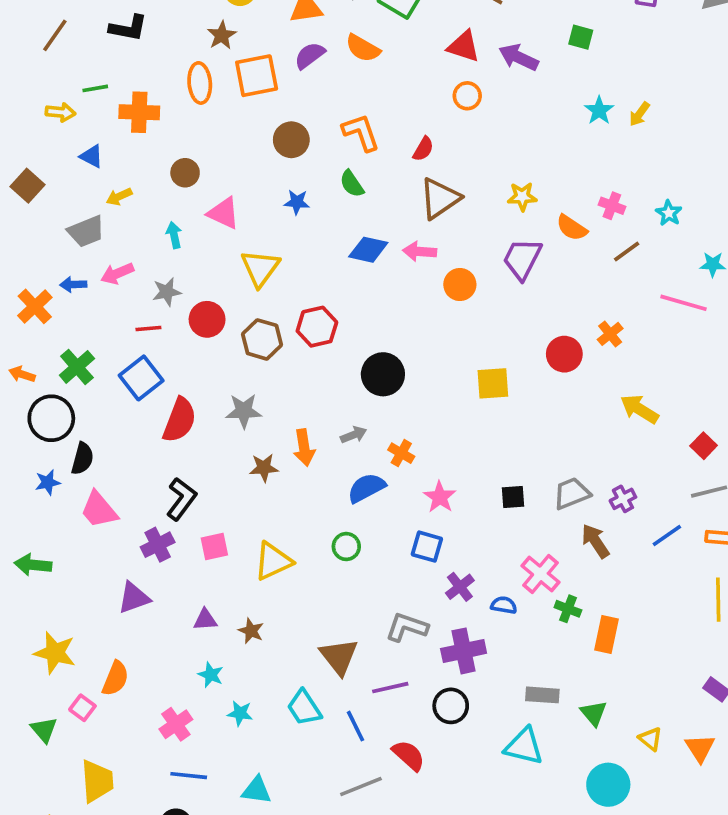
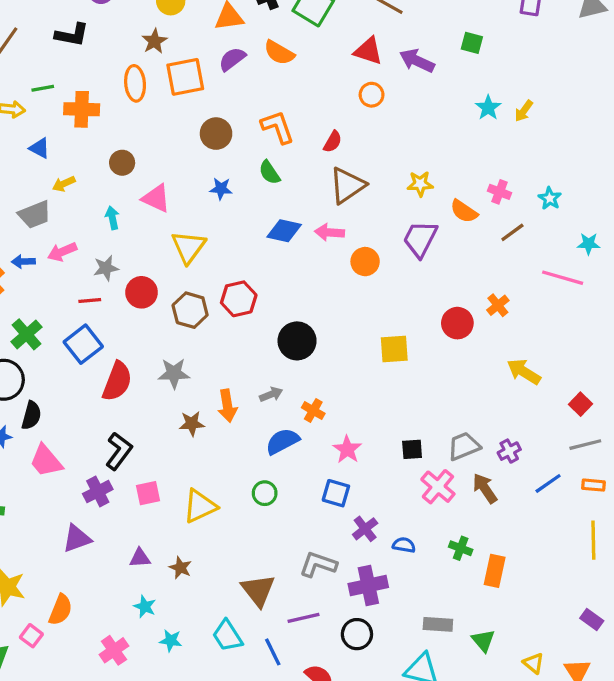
pink cross: (540, 574) -> (438, 487), moved

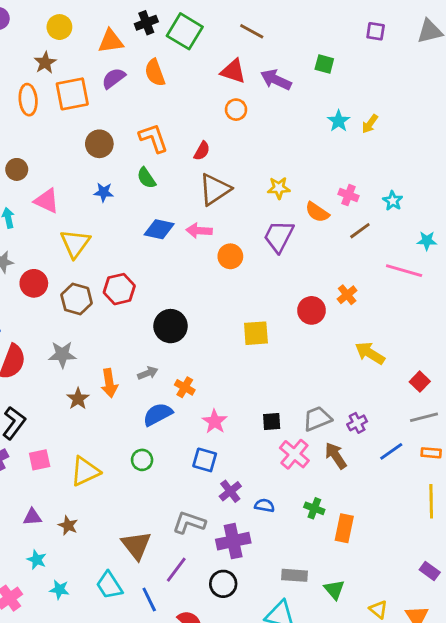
orange semicircle: (279, 53) -> (155, 73), turned 40
brown star: (192, 424) -> (78, 399), turned -30
purple line: (304, 618) -> (176, 570), turned -40

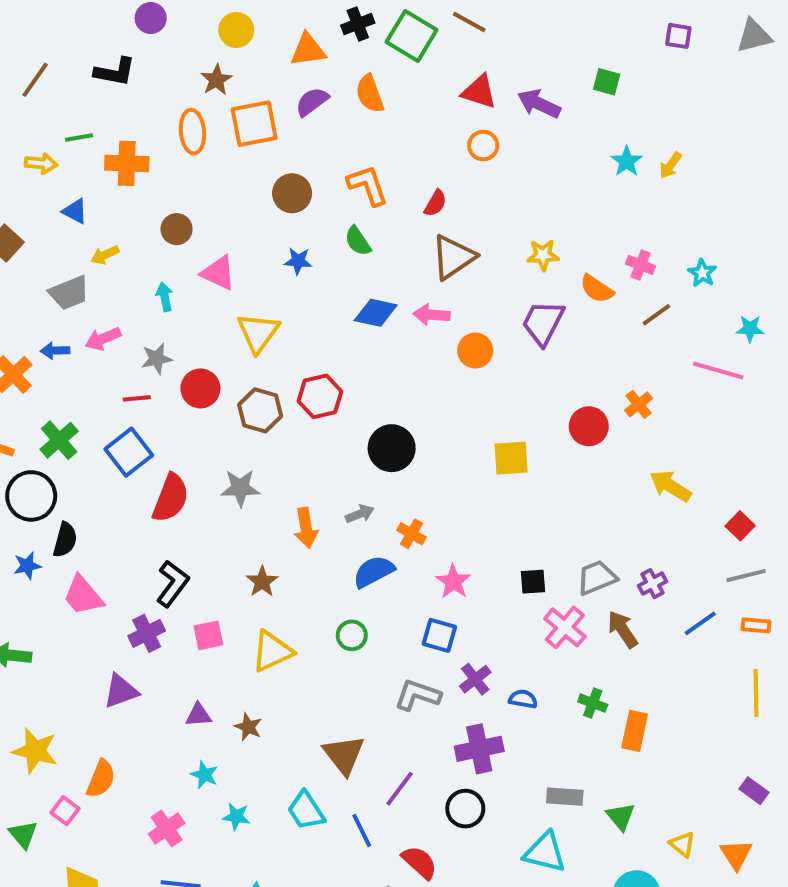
brown line: (252, 31) -> (469, 22), moved
brown star: (78, 399) -> (262, 582), moved
gray L-shape: (189, 523) -> (417, 695), moved

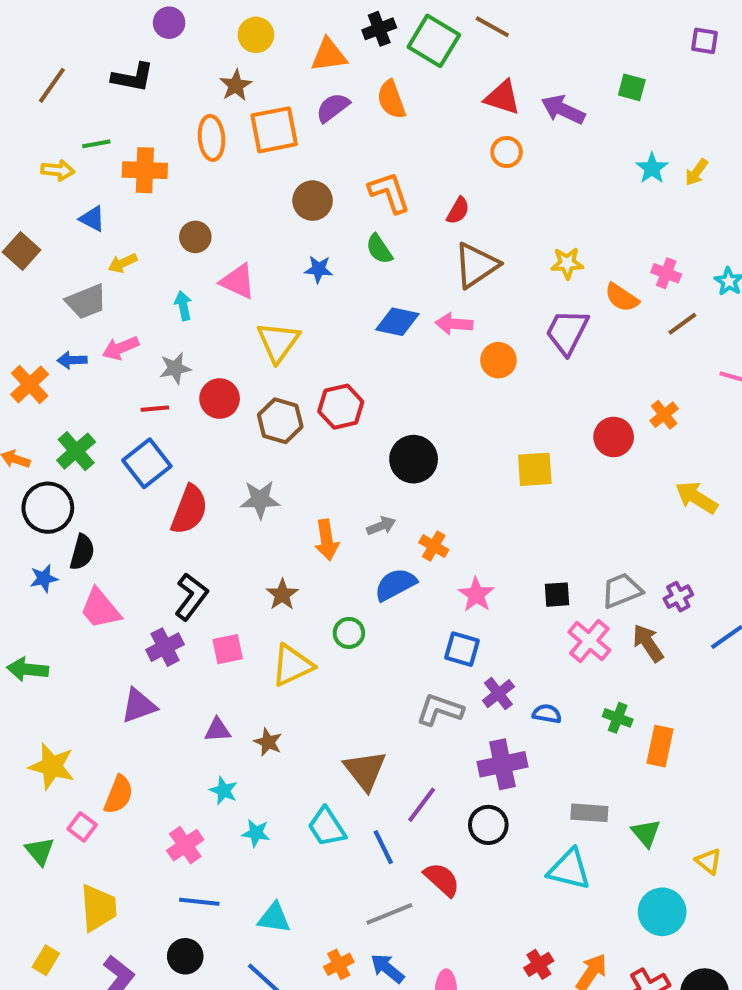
green circle: (352, 635) -> (349, 633), moved

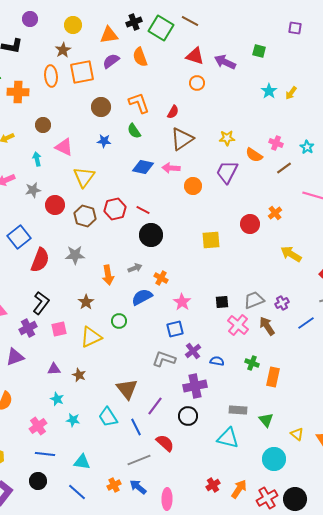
red line: (155, 409) -> (143, 210), moved, turned 32
blue square: (462, 649) -> (175, 329), turned -30

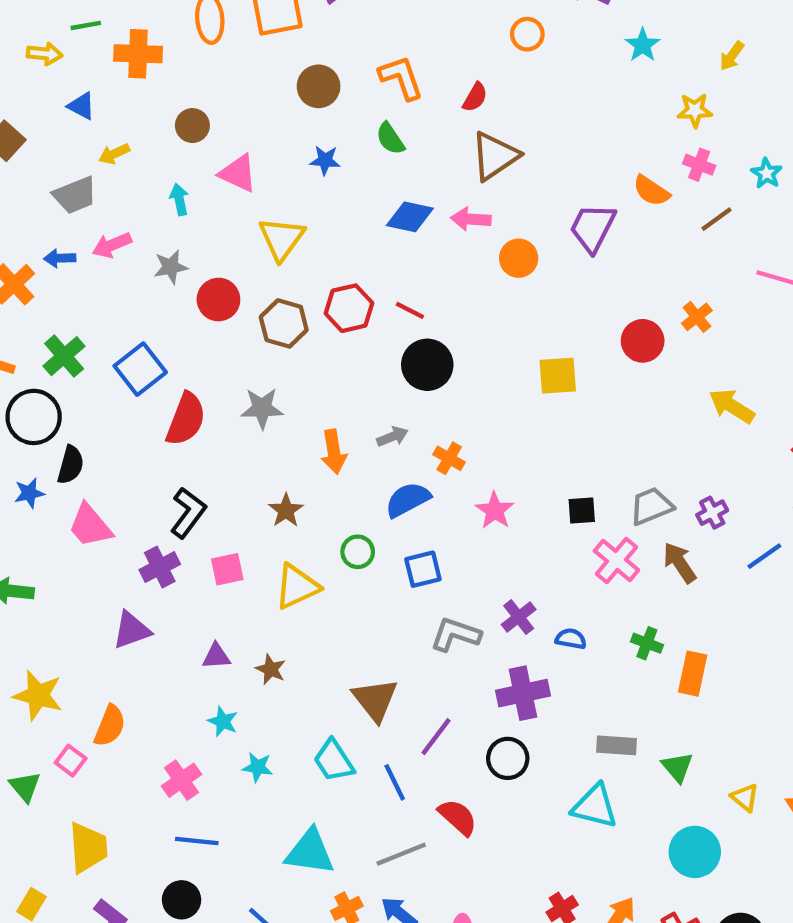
cyan star: (269, 91) -> (643, 45), moved
yellow star: (227, 138) -> (695, 110), moved
blue square: (175, 329) -> (423, 569), moved
cyan triangle: (82, 462) -> (310, 852), moved, size x1.4

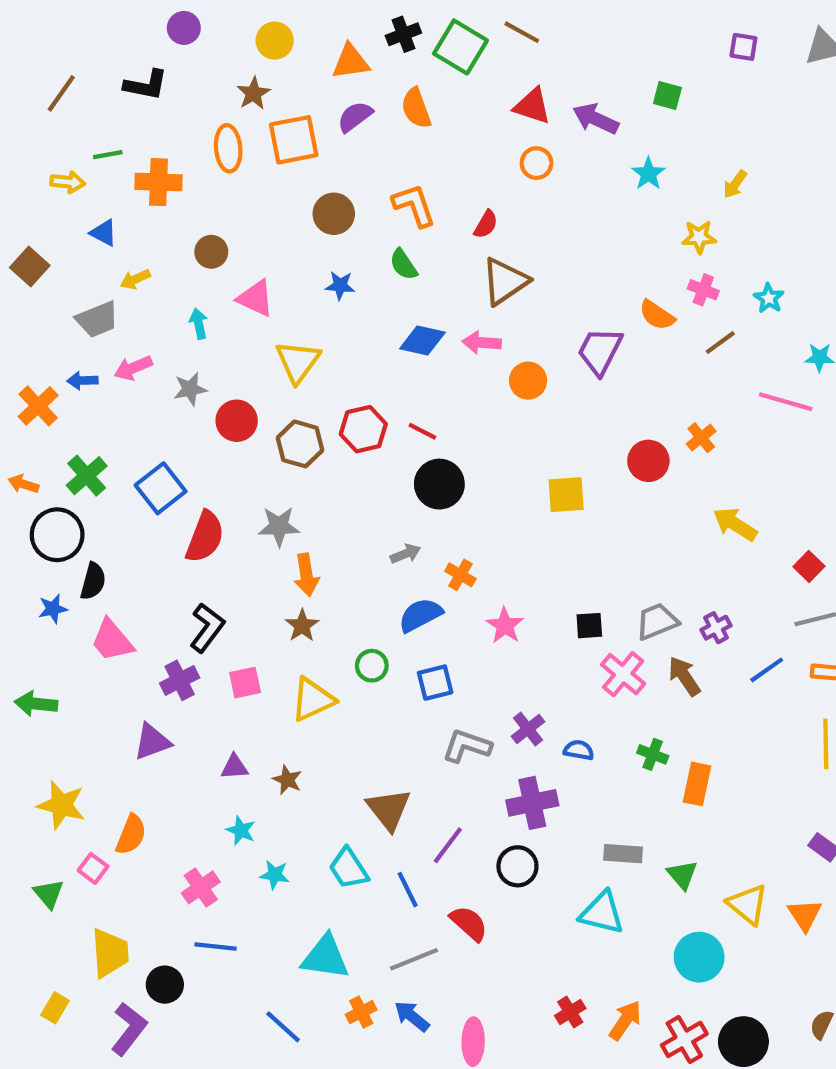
orange arrow: (334, 452) -> (306, 575), moved
yellow triangle: (745, 798) -> (748, 904), size x1.5
black circle: (182, 900) -> (165, 985), moved

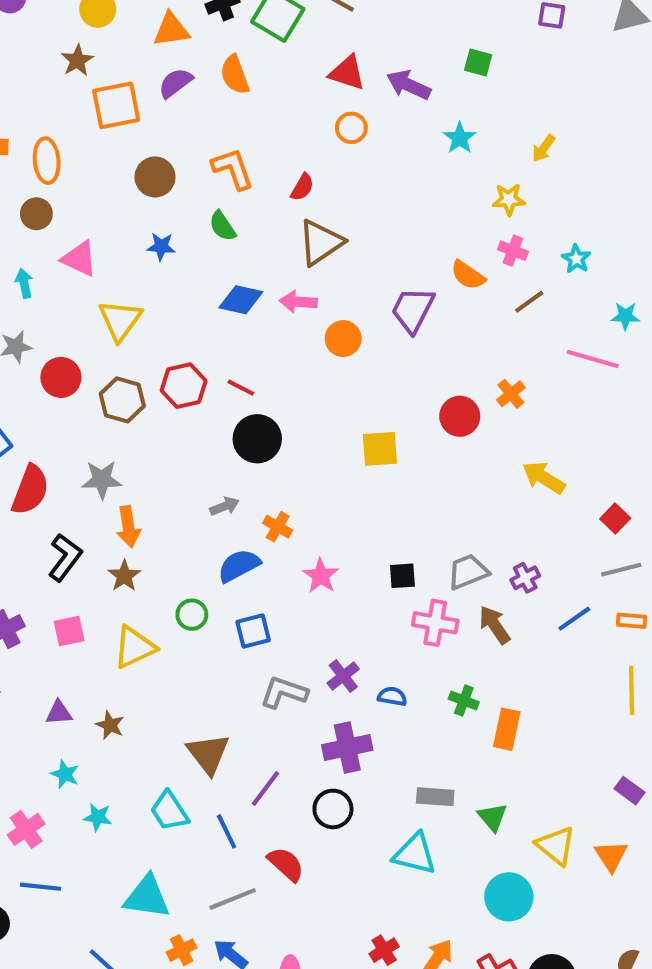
orange ellipse: (228, 148) -> (47, 161), moved
black L-shape: (207, 628) -> (65, 557), moved
pink cross: (623, 674) -> (435, 623), turned -30

